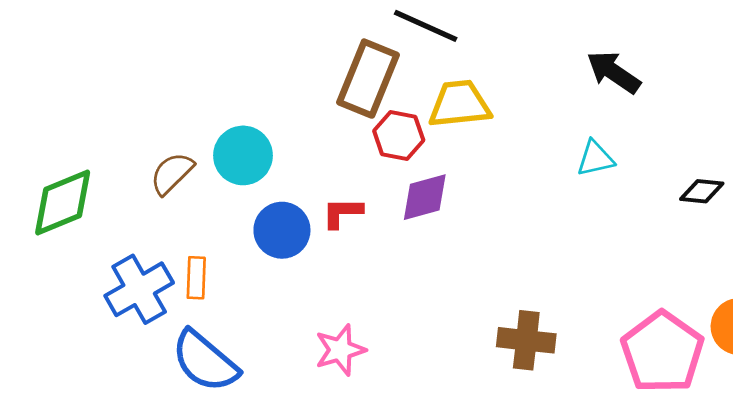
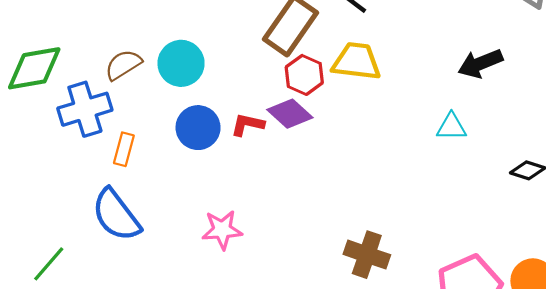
black arrow: (613, 72) -> (480, 63), turned -69
purple diamond: (425, 197) -> (290, 114), moved, turned 45
blue cross: (139, 289) -> (85, 109), moved

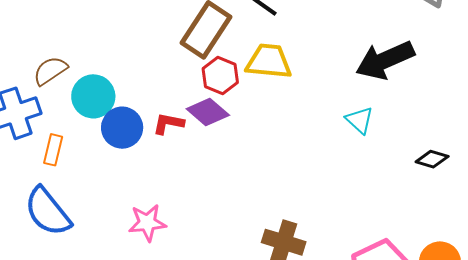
cyan circle: (181, 63) -> (93, 96), moved
black arrow: (480, 63) -> (385, 60), size x1.4
cyan triangle: (451, 127) -> (360, 120), turned 44

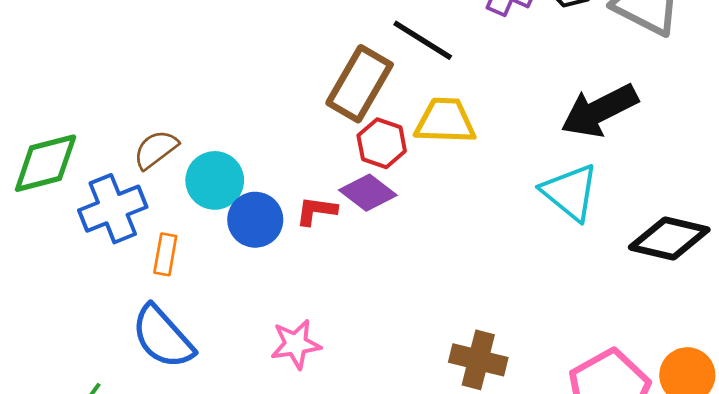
cyan triangle: (360, 120) -> (570, 192), size x1.6
black diamond: (432, 159) -> (669, 238), size x1.8

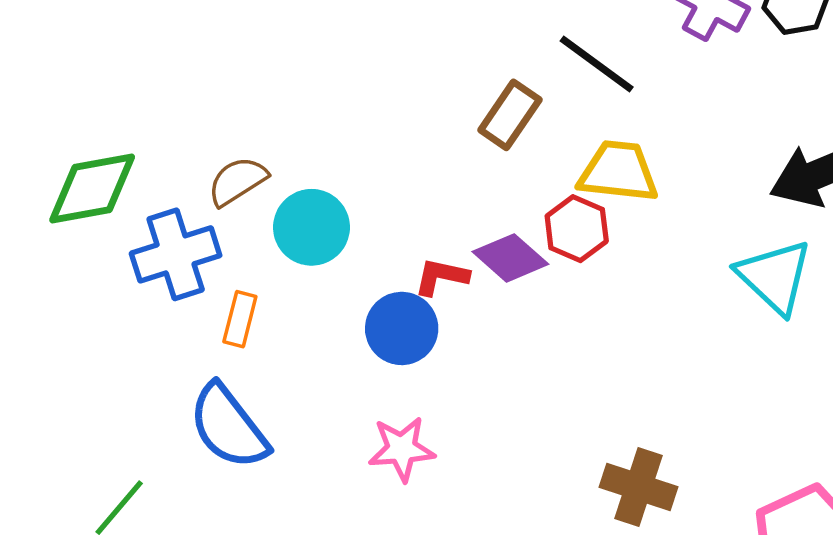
brown rectangle: (360, 84) -> (510, 115), size x0.7
red hexagon: (382, 143) -> (577, 229), moved
blue circle: (255, 220) -> (402, 328), moved

